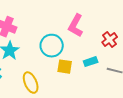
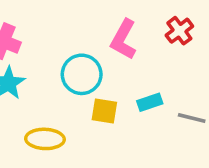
red cross: (110, 40) -> (179, 31), moved
yellow ellipse: (31, 83) -> (45, 139), turned -65

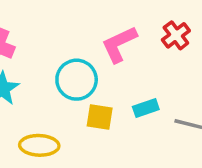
pink L-shape: (124, 39) -> (119, 44), turned 36

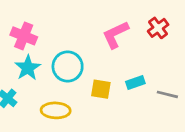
cyan circle: (77, 80) -> (68, 67), moved

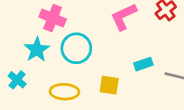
pink cross: (24, 36) -> (53, 18), moved
yellow square: (101, 89) -> (109, 85), moved

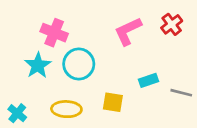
cyan cross: (17, 80) -> (17, 113), moved

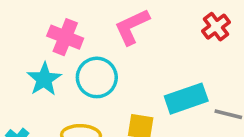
pink L-shape: (128, 31) -> (132, 27), moved
cyan rectangle: (148, 80) -> (186, 99), size x1.6

